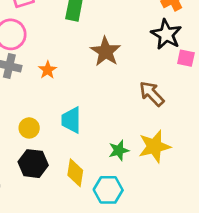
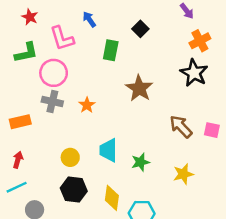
pink square: (186, 58) -> (212, 130), moved
yellow star: (154, 146) -> (183, 174), size x0.7
green star: (119, 150) -> (140, 162), moved

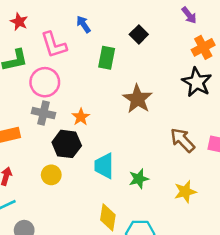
yellow circle: (70, 157) -> (51, 175), moved
black hexagon: (74, 190) -> (67, 144), moved

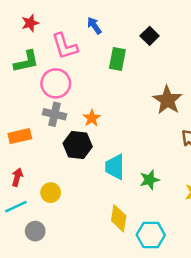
red star: (19, 22) -> (30, 23), turned 30
brown star: (138, 99) -> (167, 100), moved
yellow circle: (51, 175) -> (51, 193), moved

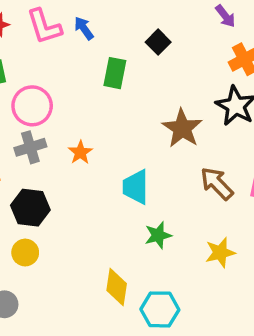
pink L-shape: (65, 46) -> (44, 26), moved
gray cross: (54, 114) -> (30, 147), turned -30
black hexagon: (78, 145) -> (30, 208), moved
cyan trapezoid: (115, 167) -> (136, 187), moved

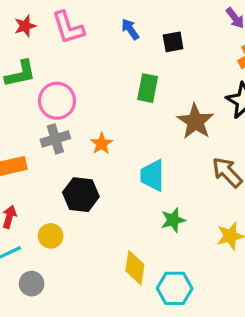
blue arrow: (84, 28) -> (130, 29), moved
black square: (158, 42) -> (173, 42), turned 35
green rectangle: (115, 73) -> (148, 88), moved
black hexagon: (30, 208) -> (81, 195), moved

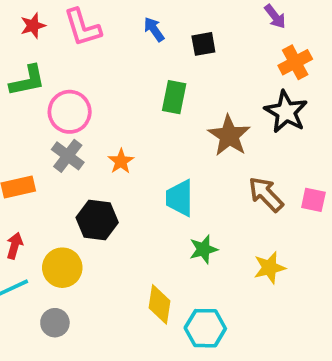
gray cross: (55, 139) -> (68, 156), turned -36
yellow circle: (51, 236) -> (62, 268), size x1.4
gray circle: (32, 284) -> (55, 323), moved

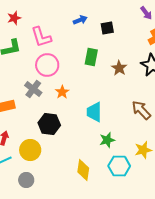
pink L-shape: (82, 27) -> (41, 37), moved
blue arrow: (154, 29) -> (80, 20), turned 104
pink circle: (70, 112) -> (47, 65), moved
brown star: (229, 136) -> (119, 68), moved, size x0.7
cyan hexagon: (205, 328) -> (119, 166), moved

